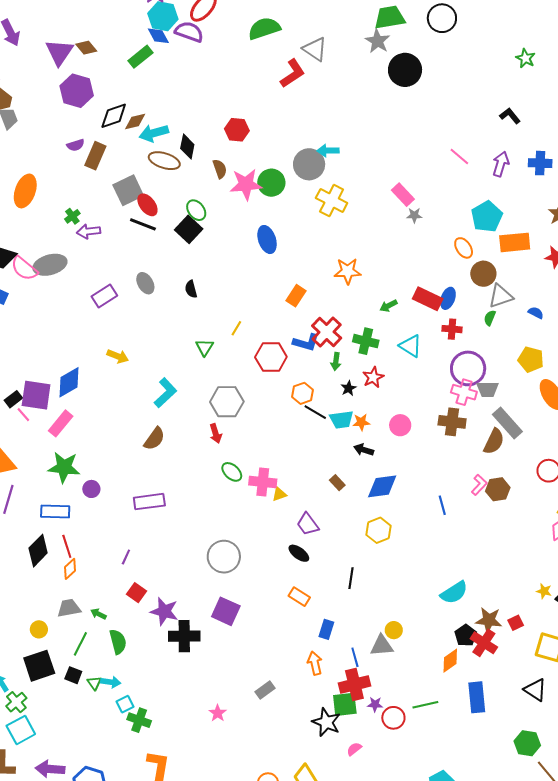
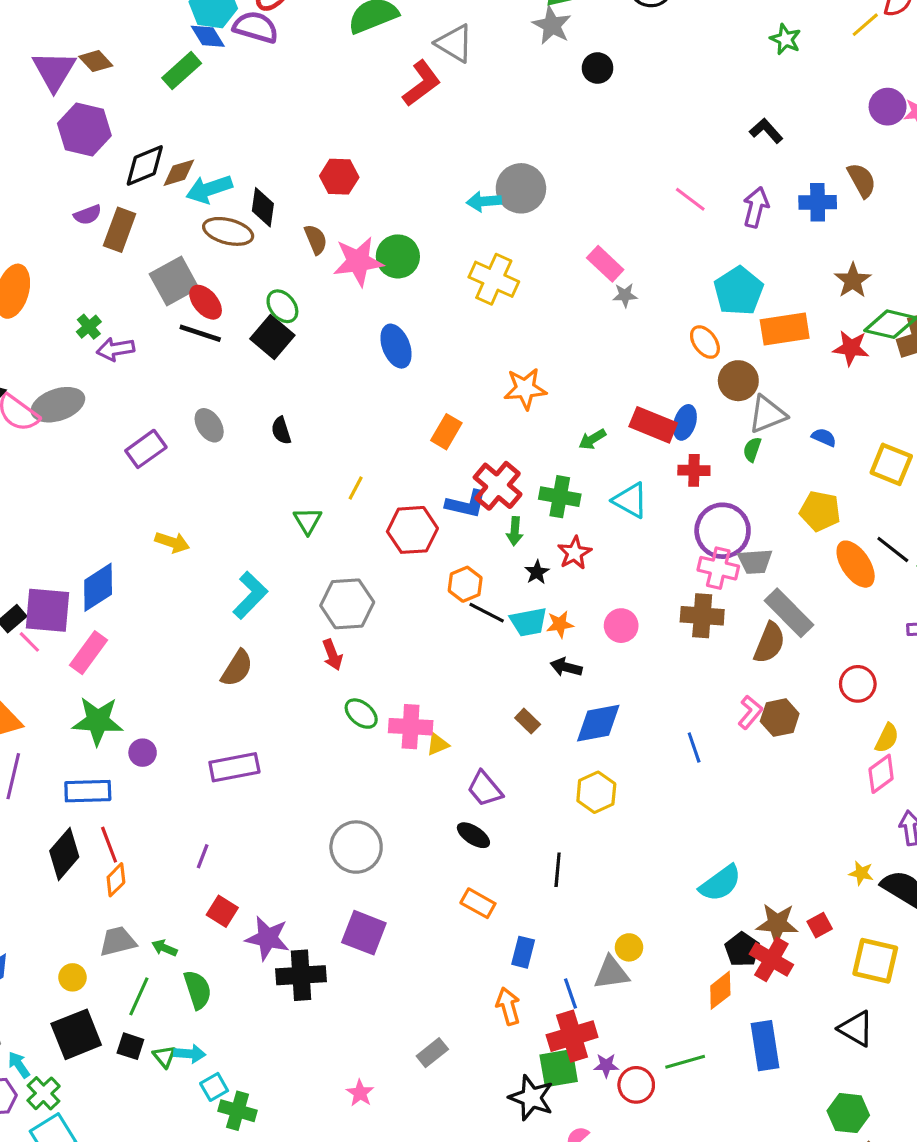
black circle: (405, 70) -> (598, 68), size x0.6
gray circle: (309, 164) -> (521, 188), moved

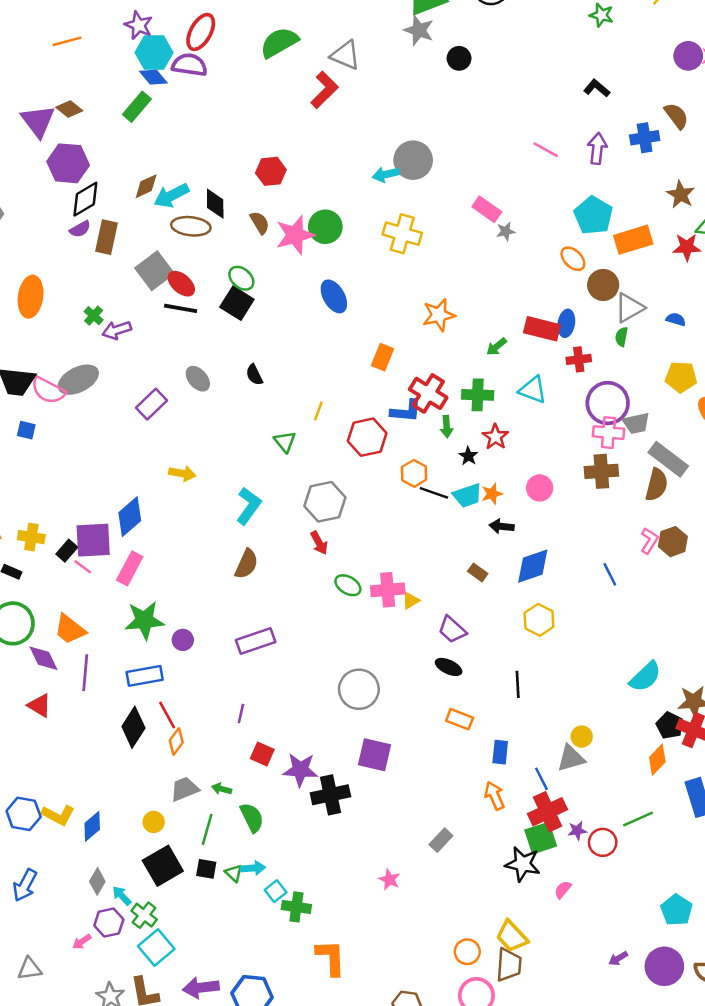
black diamond: (145, 165) -> (85, 199), moved

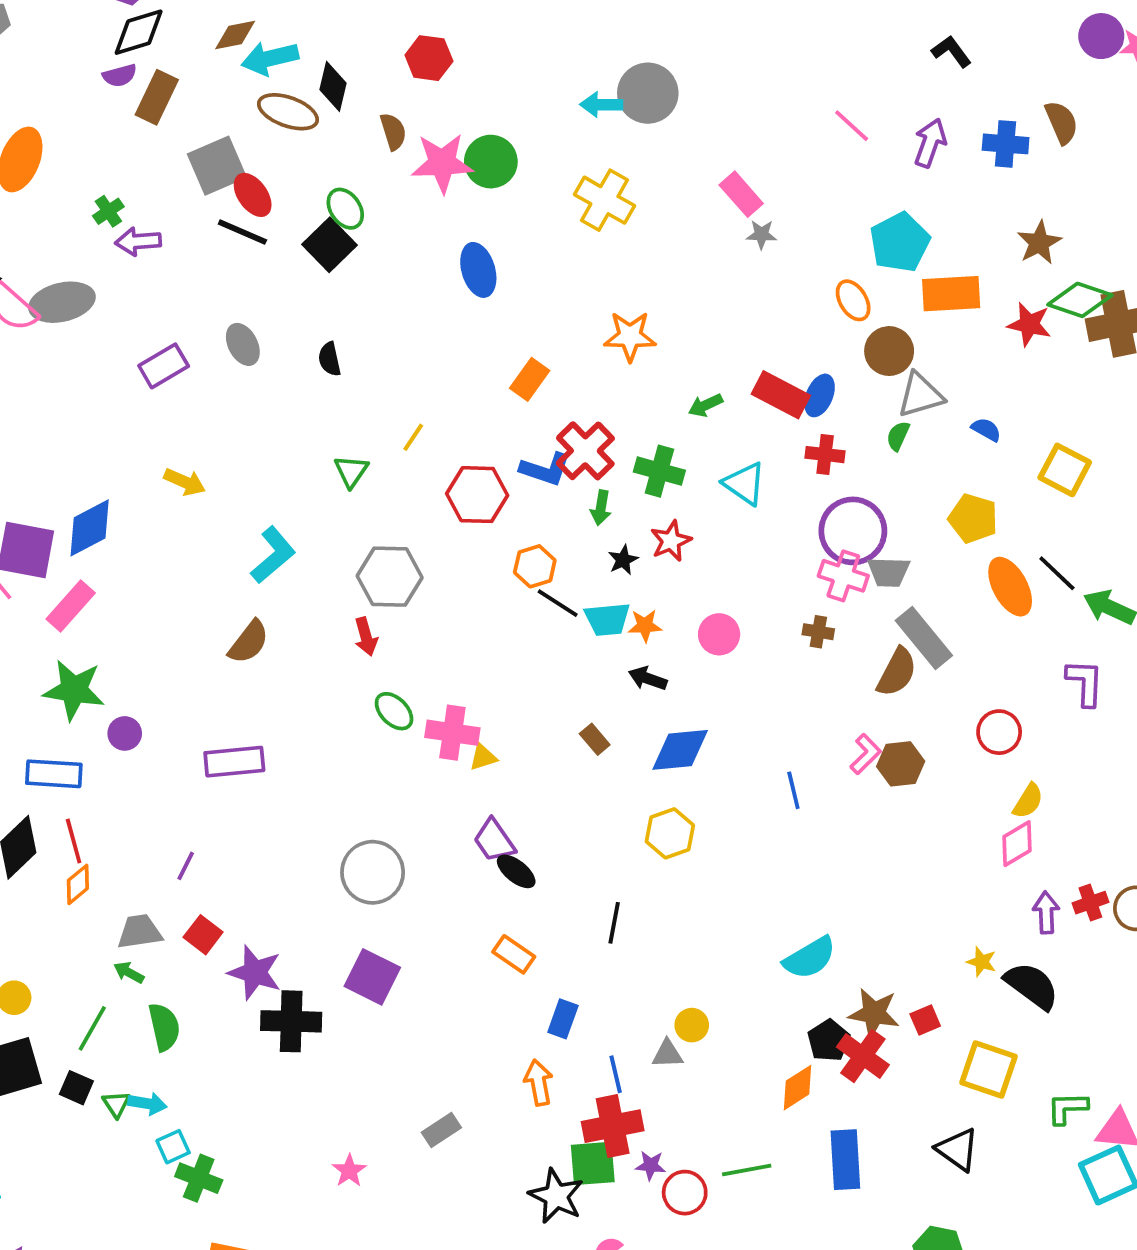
brown cross: (601, 471) -> (818, 632), size x0.6
purple trapezoid: (452, 630) -> (494, 841), moved
gray triangle: (571, 758) -> (667, 1054), size x0.7
gray trapezoid: (185, 789) -> (140, 932), moved

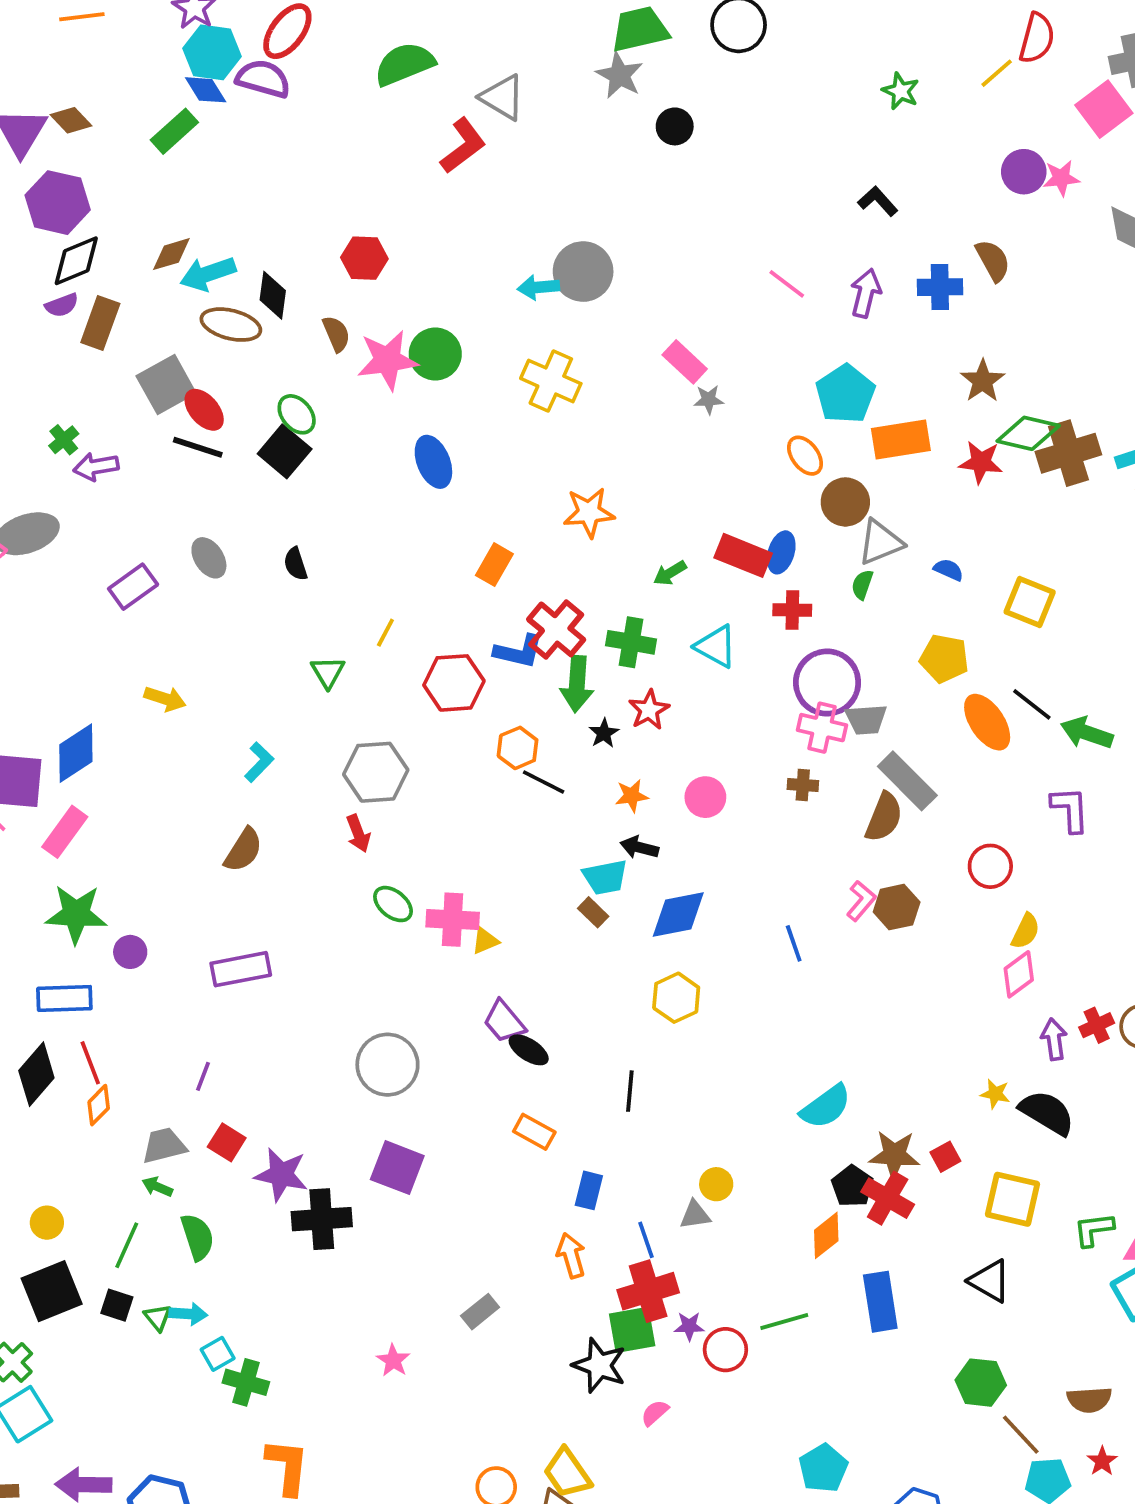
green arrow: (601, 508) -> (577, 684), size x1.6
cyan L-shape: (273, 555) -> (259, 762), size x0.7
cyan trapezoid: (607, 619) -> (605, 877), moved

